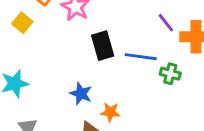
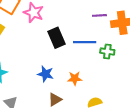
purple line: (166, 23) -> (99, 15), turned -48
orange star: (110, 112) -> (75, 78), moved

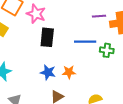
black rectangle: (57, 38) -> (47, 37), moved, turned 30
orange star: (75, 78) -> (69, 72), moved

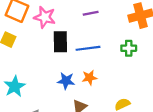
purple line: (99, 16) -> (91, 13), moved
blue line: (85, 42) -> (88, 48), moved

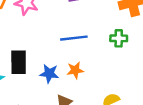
black rectangle: (60, 42) -> (19, 62), moved

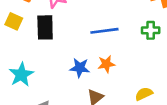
black rectangle: (19, 62) -> (45, 27), moved

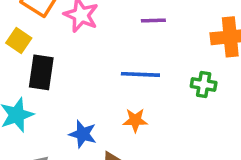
black rectangle: (45, 27) -> (41, 72), moved
blue star: (80, 68) -> (83, 134), moved

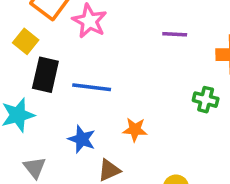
purple line: (153, 20) -> (175, 34), moved
blue line: (140, 74) -> (92, 87), moved

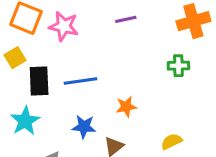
purple line: (175, 34) -> (126, 19), moved
yellow square: (26, 41) -> (15, 58), turned 35

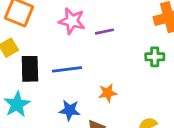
purple line: (126, 19) -> (104, 32), moved
pink star: (64, 26) -> (72, 21), moved

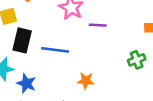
green cross: (155, 57) -> (137, 60), turned -36
blue star: (70, 110) -> (26, 83), moved

